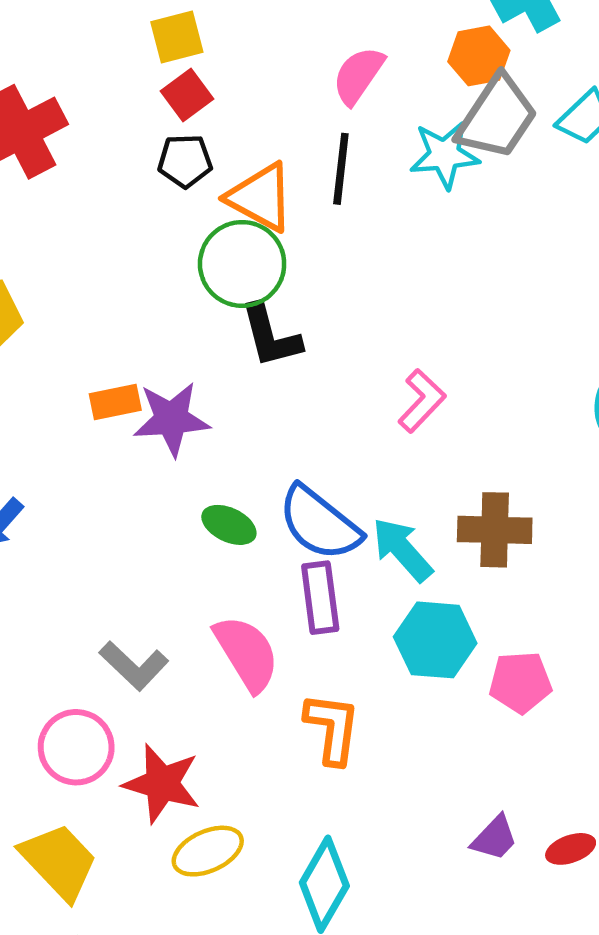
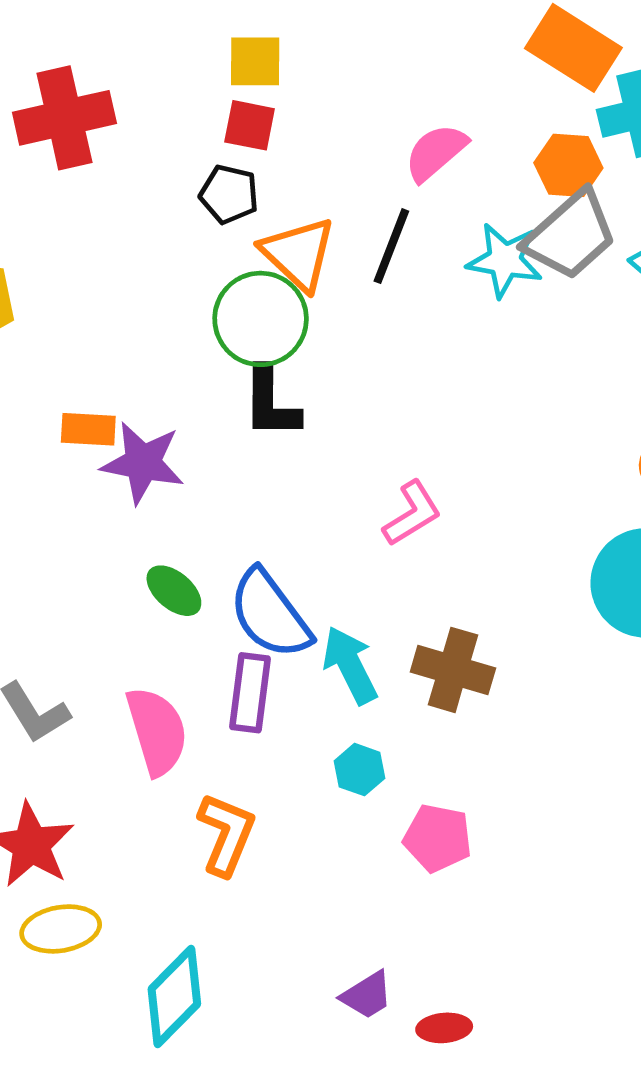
red square: (187, 95) -> (250, 125), turned 33
cyan hexagon: (435, 640) -> (360, 770), size x0.6

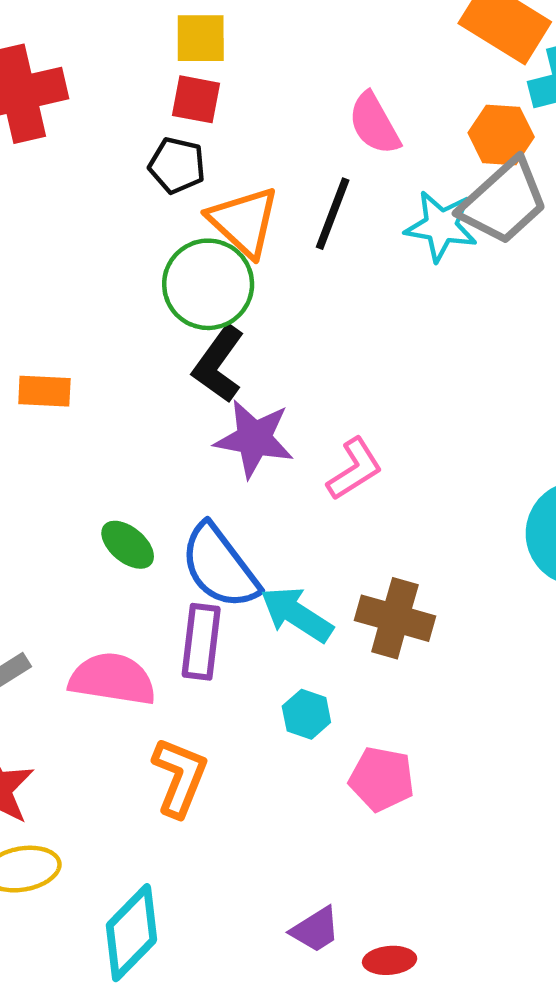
pink semicircle: (436, 152) -> (374, 124), turned -78
black L-shape: (271, 403) -> (219, 364), turned 36
purple star: (143, 463) -> (254, 439), moved
cyan arrow: (350, 665) -> (297, 614), turned -30
pink semicircle: (157, 731) -> (112, 679), turned -64

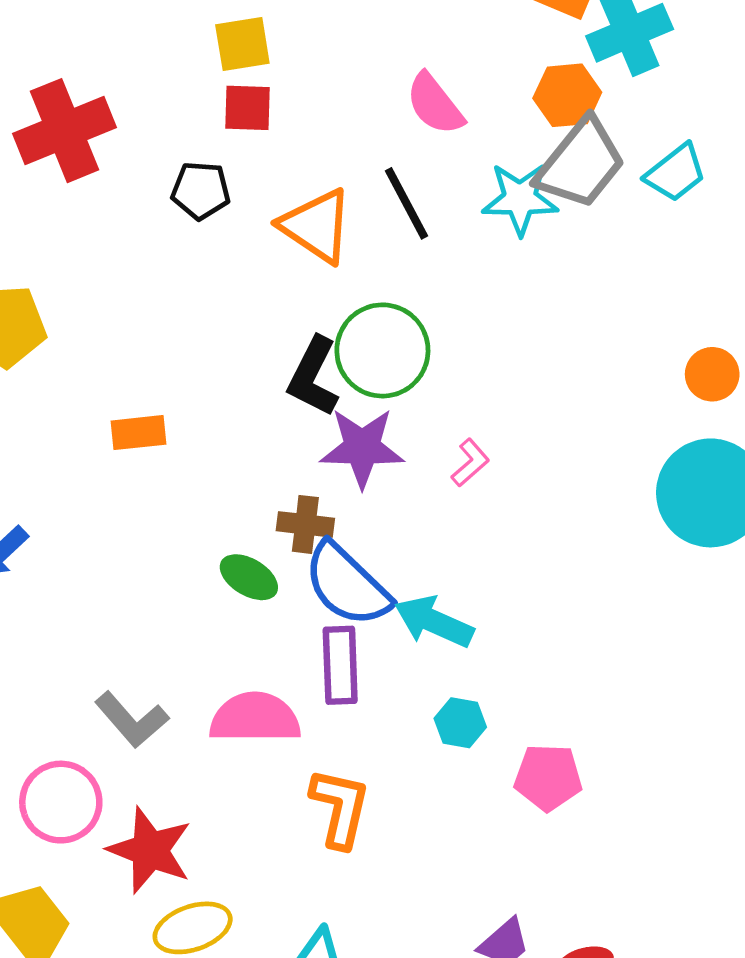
black pentagon: (177, 165) -> (201, 190), moved
black line: (333, 214) -> (407, 203), turned -40
green circle: (208, 284) -> (382, 350), moved
pink L-shape: (355, 469) -> (470, 463), size x0.7
brown cross: (395, 618) -> (305, 524), moved, size x0.7

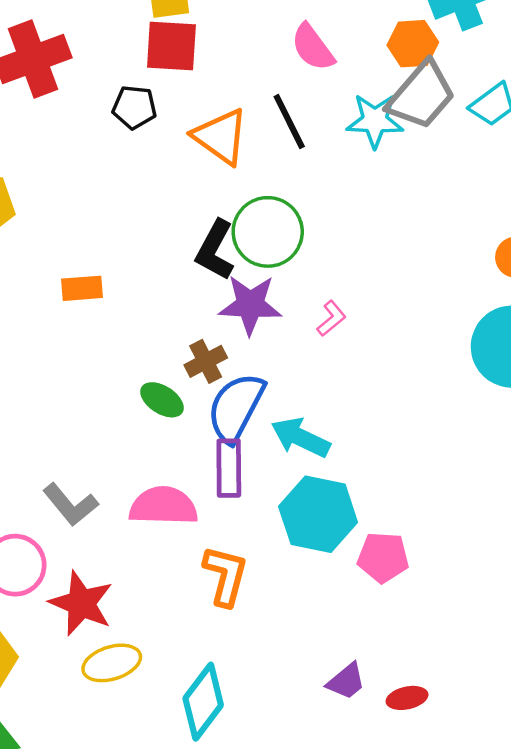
red square: (248, 108) -> (171, 46), size x1.4
brown cross: (305, 524) -> (206, 361), turned -36
blue semicircle: (347, 585) -> (236, 408), turned 72
cyan hexagon: (460, 723) -> (318, 514), size x2.0

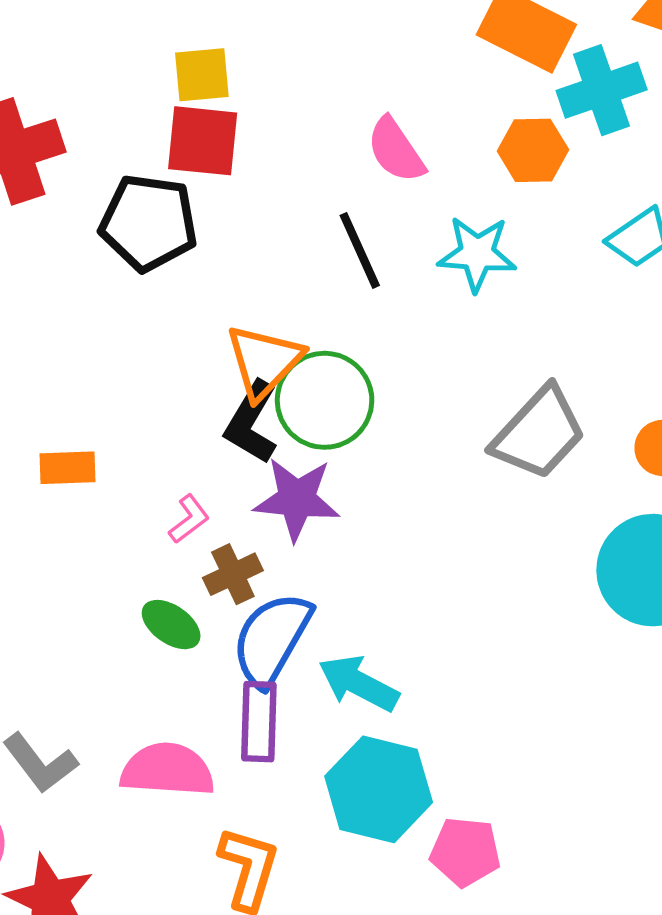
gray trapezoid: (421, 95) -> (539, 433), moved
black pentagon: (134, 107) -> (149, 223), size x1.6
orange triangle: (221, 136) -> (264, 361), moved, turned 36
pink L-shape: (331, 318) -> (189, 519), moved

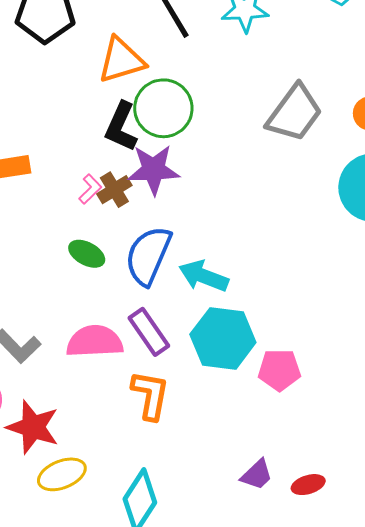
orange triangle: (264, 361) -> (121, 60), moved, turned 36
brown cross: (233, 574) -> (114, 190), moved
purple rectangle: (259, 722) -> (149, 332), moved, turned -30

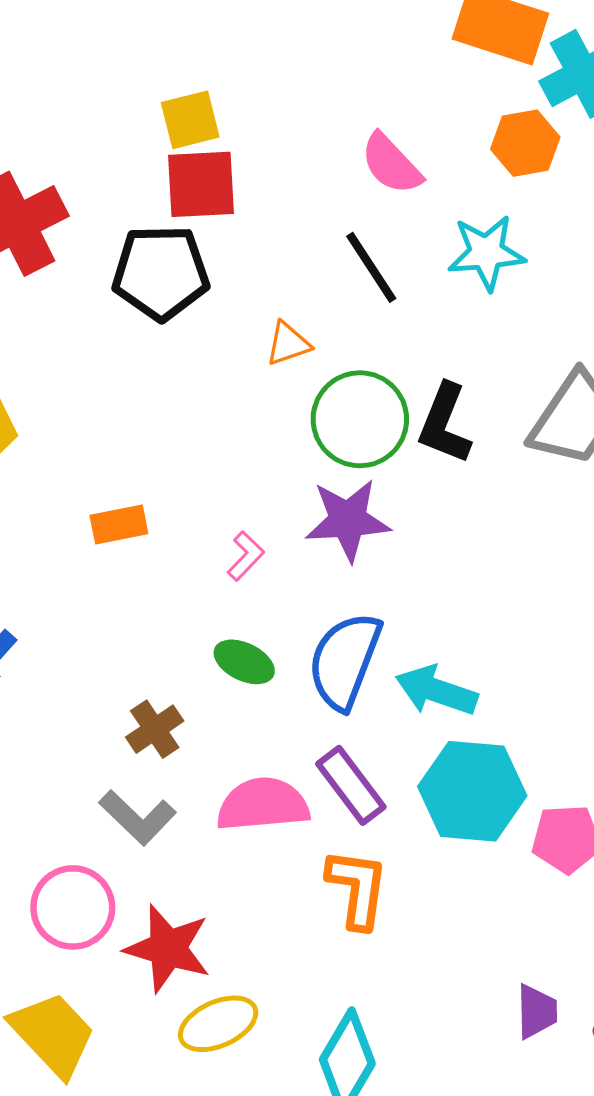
orange triangle: (121, 60) -> (288, 344), size x0.6
black L-shape: (121, 127) -> (445, 424), moved
brown cross: (114, 190) -> (155, 729), moved
purple trapezoid: (257, 475) -> (537, 1011), turned -45

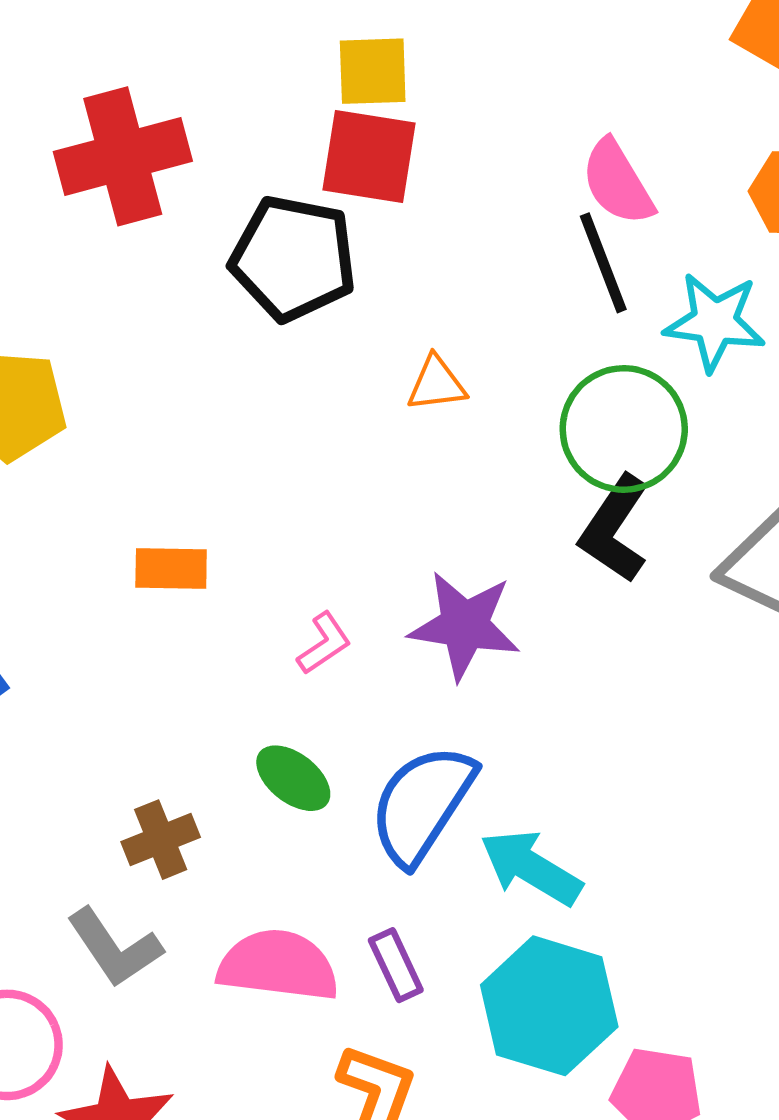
black line: (371, 267) -> (603, 263), moved
green circle: (360, 419) -> (624, 429), moved
purple rectangle: (351, 785) -> (396, 965), size x0.7

